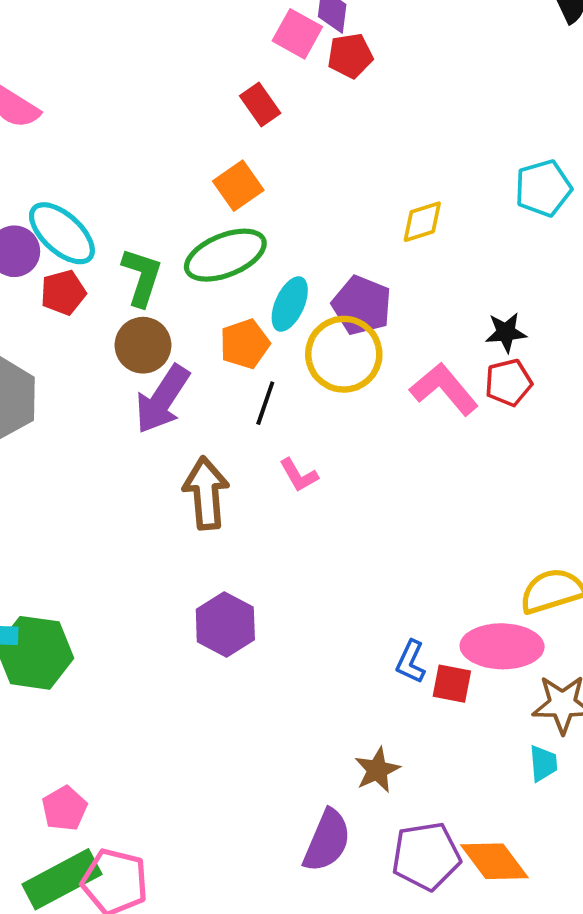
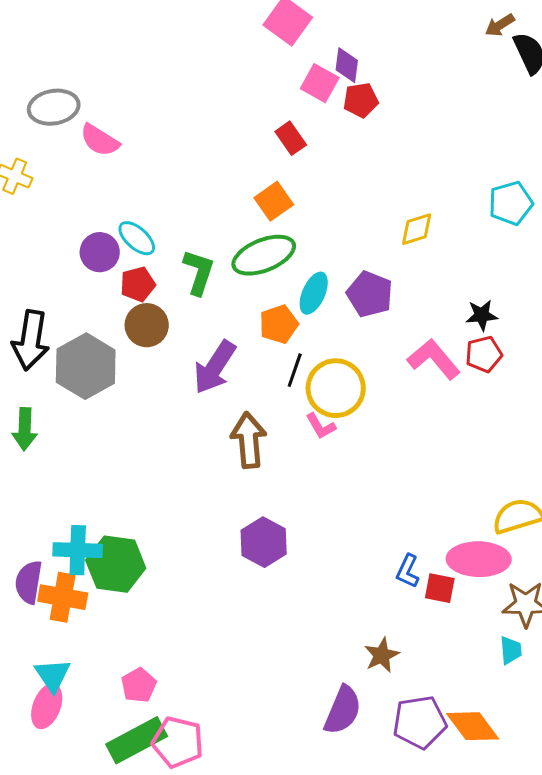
cyan ellipse: (62, 233) -> (137, 238), size x0.7
brown circle: (143, 345) -> (147, 325), moved
yellow circle: (344, 354) -> (336, 388), moved

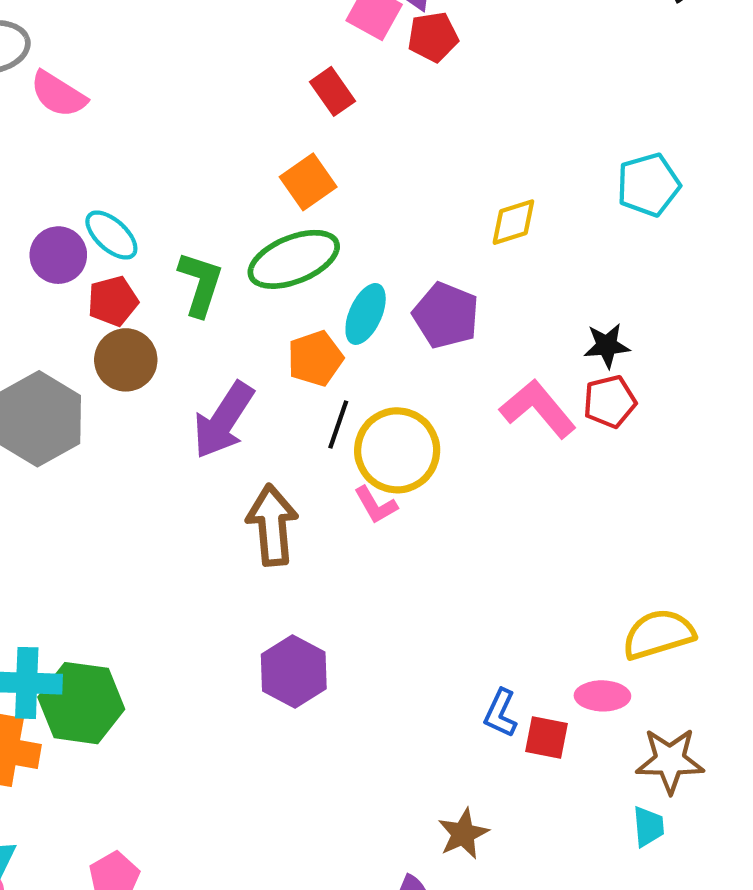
pink ellipse: (479, 559) -> (602, 696), size x0.6

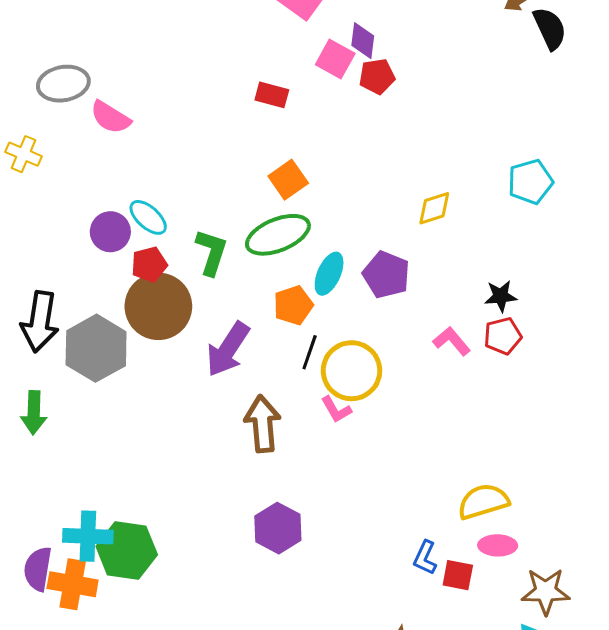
red rectangle: (333, 91) -> (272, 95), moved, turned -40
brown circle: (126, 360) -> (158, 306), size x1.5
pink L-shape: (538, 409) -> (452, 341), size x0.7
yellow semicircle: (658, 634) -> (483, 501), moved

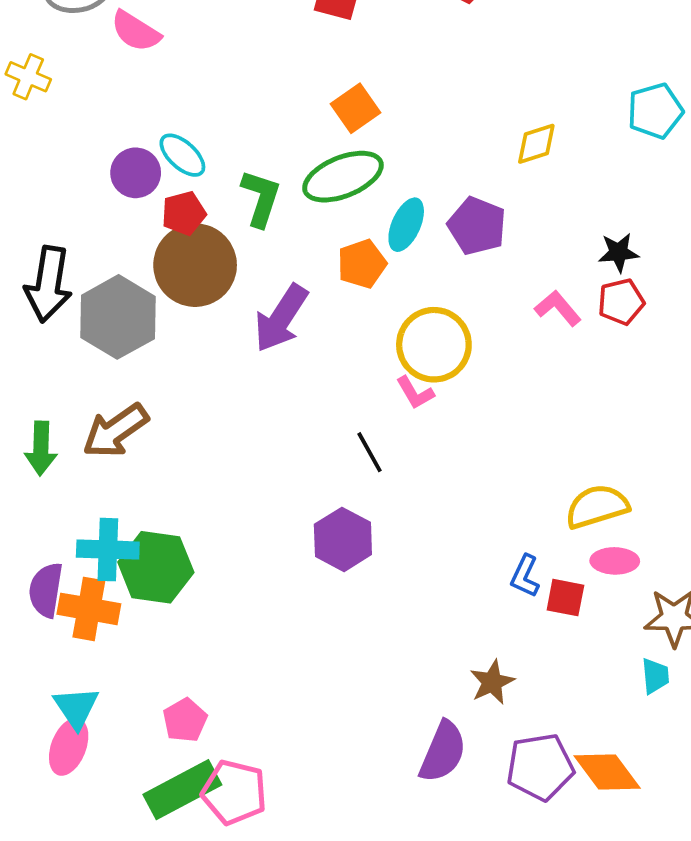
black line: (310, 352) -> (370, 452), moved, turned -48
green arrow: (34, 413) -> (41, 448), moved
brown arrow: (263, 424) -> (115, 431), moved, turned -120

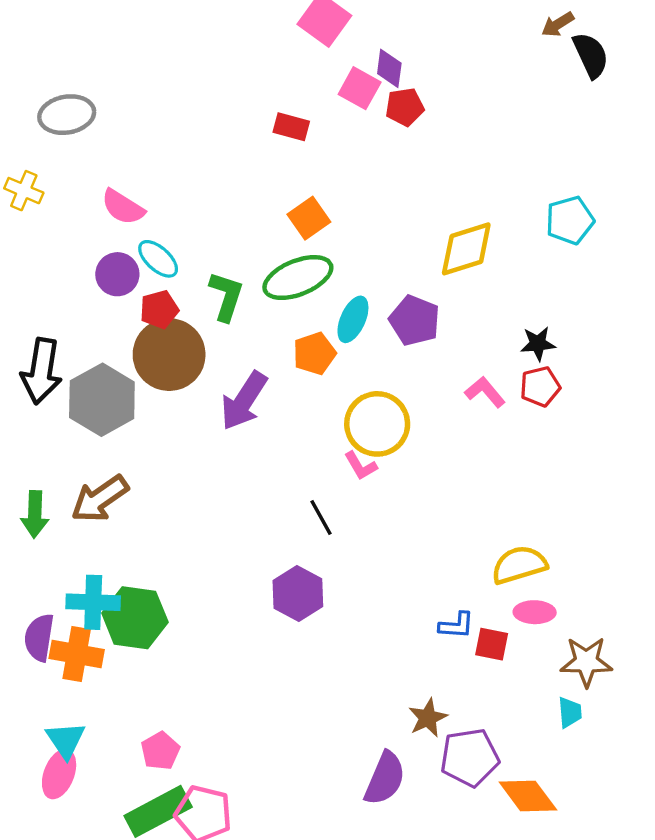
pink semicircle: (136, 31) -> (123, 207), moved
yellow diamond: (536, 144) -> (466, 249), size x1.5
blue L-shape: (525, 576) -> (456, 625), turned -111
purple pentagon: (540, 767) -> (470, 757), moved

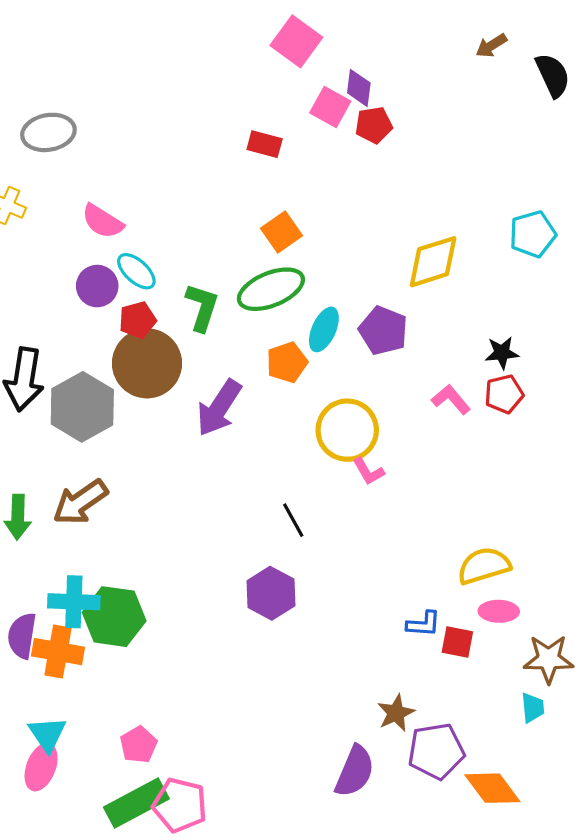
brown arrow: (558, 24) -> (491, 46), moved
pink L-shape: (361, 466) -> (368, 471), moved

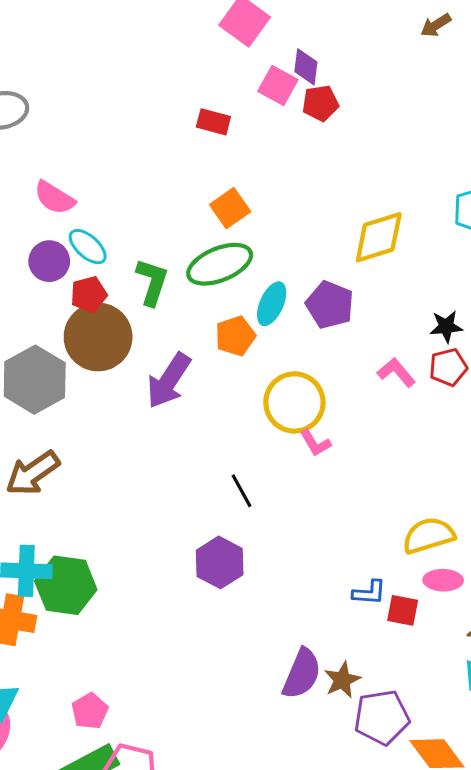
purple semicircle: (355, 771) -> (302, 674), moved

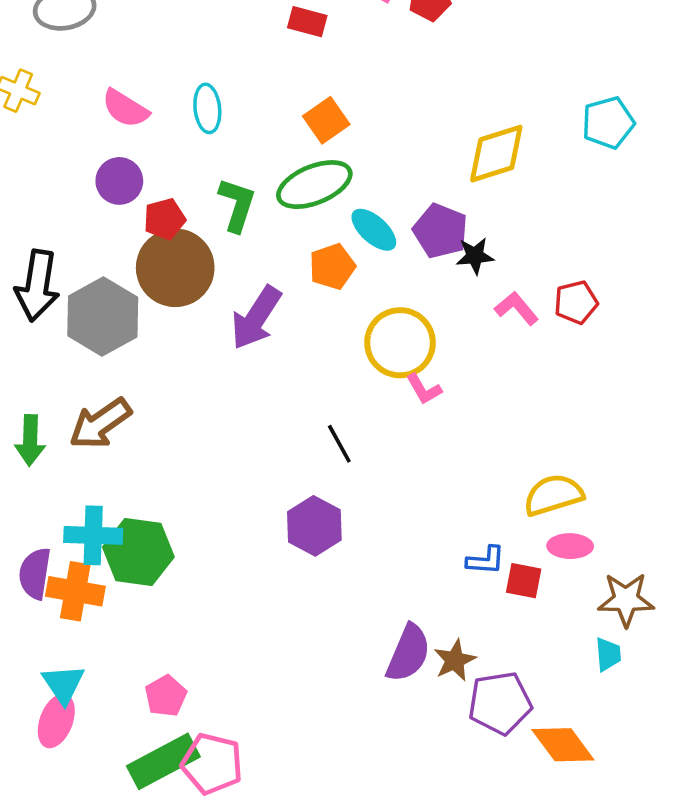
cyan ellipse: (88, 247) -> (207, 108), moved, turned 42
cyan ellipse: (272, 304) -> (374, 230), turned -72
black star: (446, 327) -> (475, 256), moved

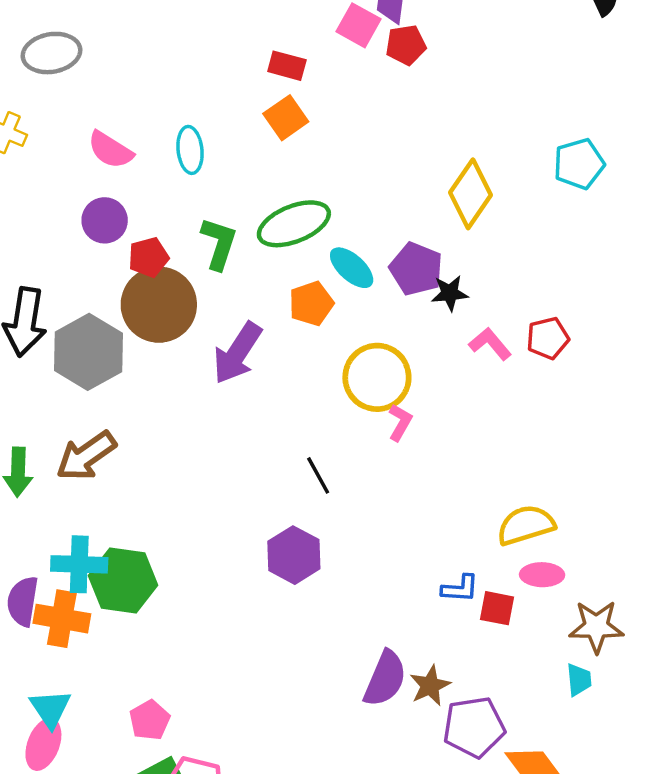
orange square: (326, 120) -> (286, 118), moved
yellow diamond: (496, 154) -> (470, 194), turned -38
pink L-shape: (424, 389) -> (400, 422), turned -120

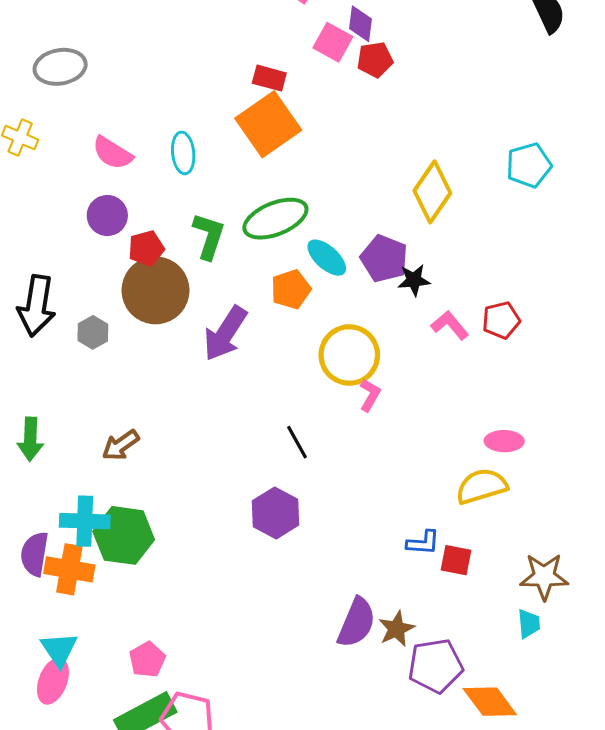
orange square: (286, 118) -> (268, 124), size x1.6
gray hexagon: (88, 352) -> (93, 332), size x0.5
brown arrow: (86, 456) -> (121, 445), moved, size x0.7
pink ellipse: (542, 575) -> (504, 441), moved

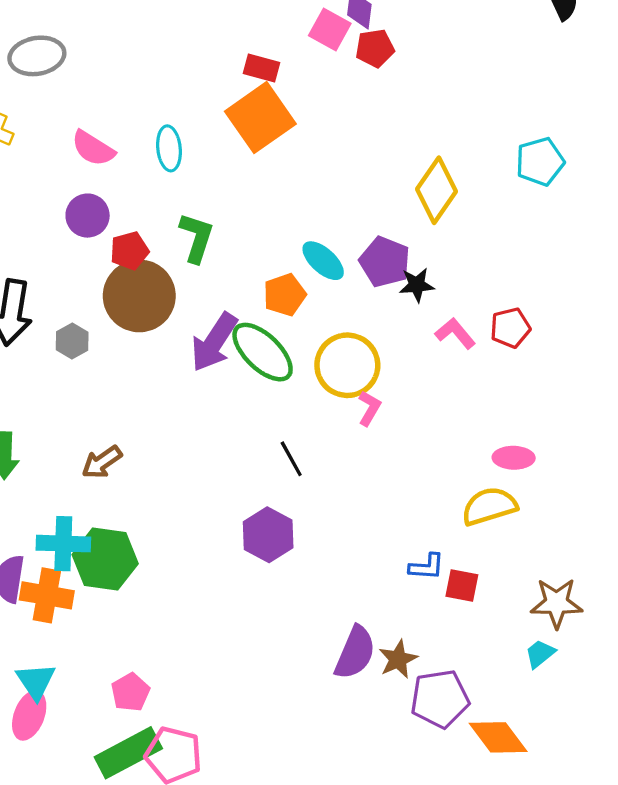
green ellipse: (275, 219) -> (263, 352), moved, turned 66
cyan trapezoid: (529, 624) -> (540, 654), turned -124

